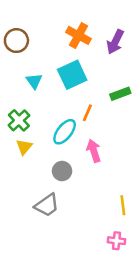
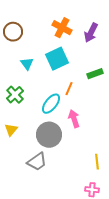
yellow triangle: (24, 147) -> (11, 130), moved
gray circle: (62, 171) -> (49, 135), size x1.6

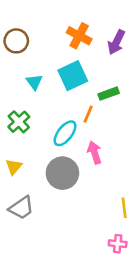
green rectangle: (95, 74) -> (109, 94), moved
gray trapezoid: (37, 162) -> (21, 208), moved

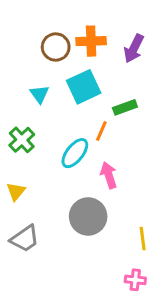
orange cross: (79, 36) -> (91, 41), turned -30
brown circle: (16, 41) -> (56, 47), moved
gray circle: (62, 173) -> (88, 216), moved

